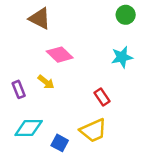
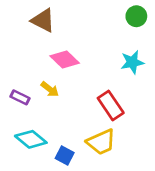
purple rectangle: (19, 89) -> (20, 97), turned -42
red rectangle: (102, 97) -> (111, 106), size x1.5
cyan diamond: (29, 128) -> (31, 139), turned 40

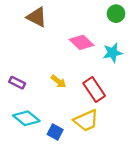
pink diamond: (65, 60) -> (82, 42), moved
yellow arrow: (50, 89) -> (59, 81), moved

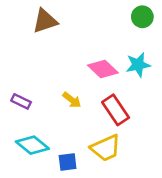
brown triangle: (37, 17) -> (45, 21), turned -45
pink diamond: (82, 42) -> (103, 69), moved
blue square: (55, 132) -> (68, 162), turned -35

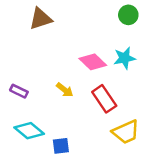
yellow trapezoid: (106, 148) -> (126, 132), moved

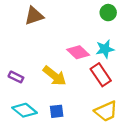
yellow arrow: (65, 90) -> (55, 76), size x1.6
red rectangle: (104, 99) -> (101, 75), moved
blue square: (61, 146) -> (57, 111), moved

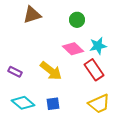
green circle: (108, 13) -> (77, 20), moved

